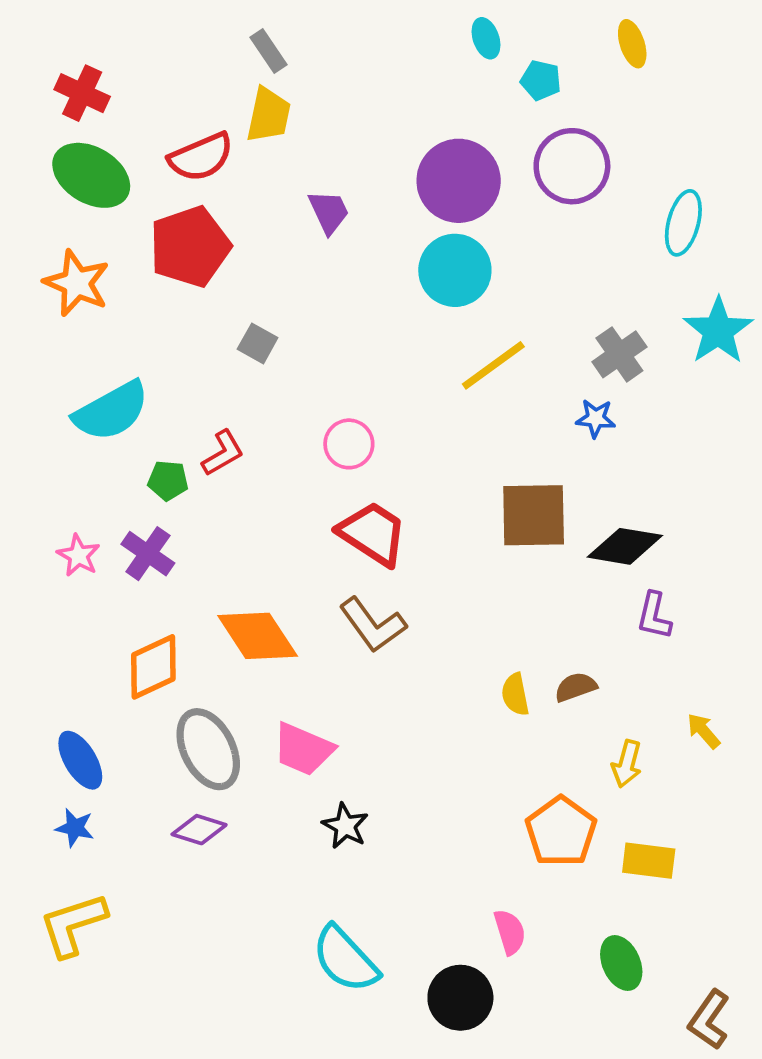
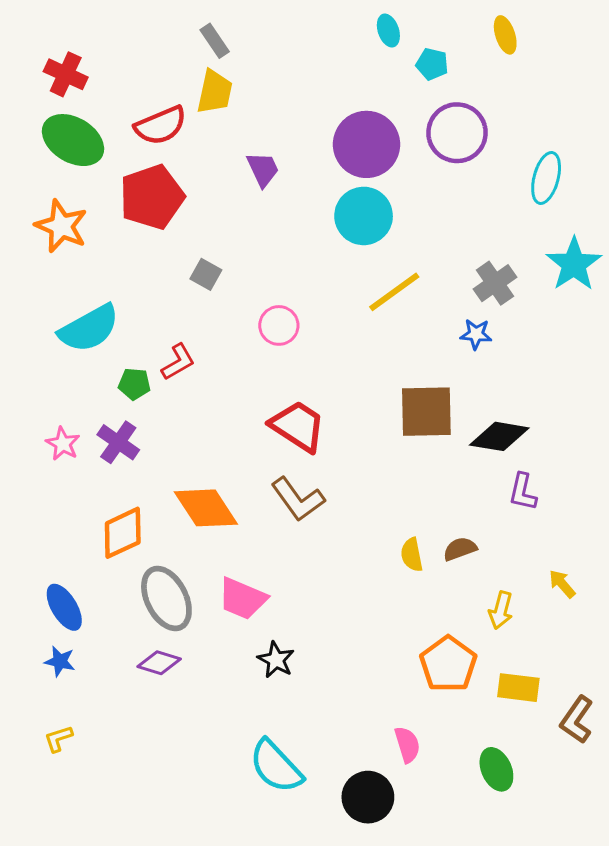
pink circle: (349, 444) -> (279, 325), moved
yellow L-shape: (73, 925) -> (58, 739), size x0.5
brown L-shape: (709, 1020) -> (577, 720), moved

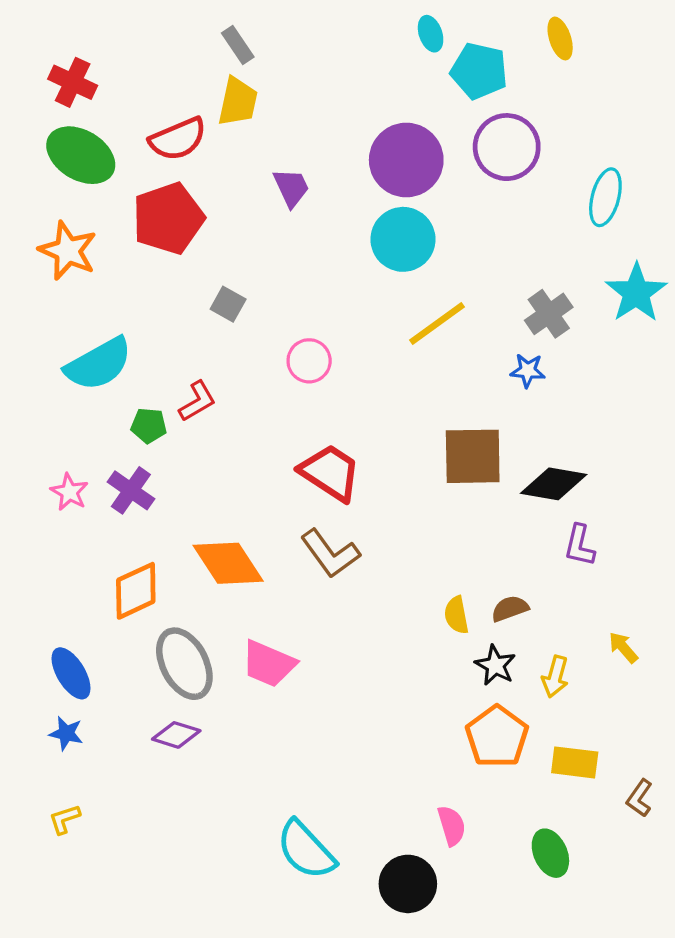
cyan pentagon: (432, 64) -> (479, 71), size x1.6
black star: (276, 660) -> (495, 665), moved
brown L-shape: (577, 720) -> (639, 798), size x0.7

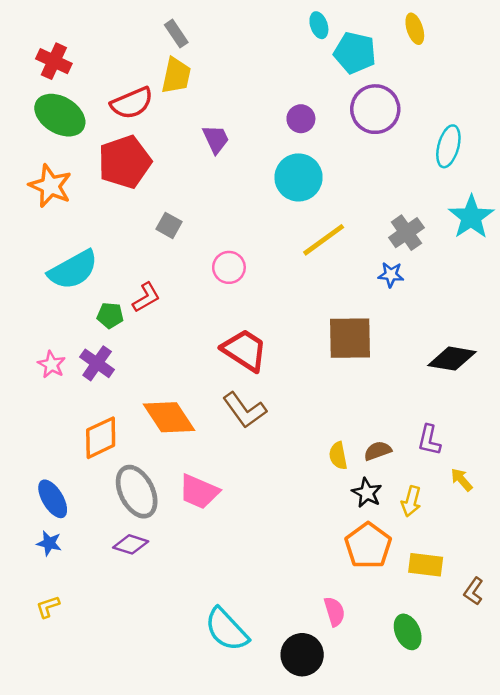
purple circle: (406, 160) -> (301, 119), size x0.5
black diamond: (554, 484) -> (452, 359), moved
purple L-shape: (580, 545) -> (429, 440), moved

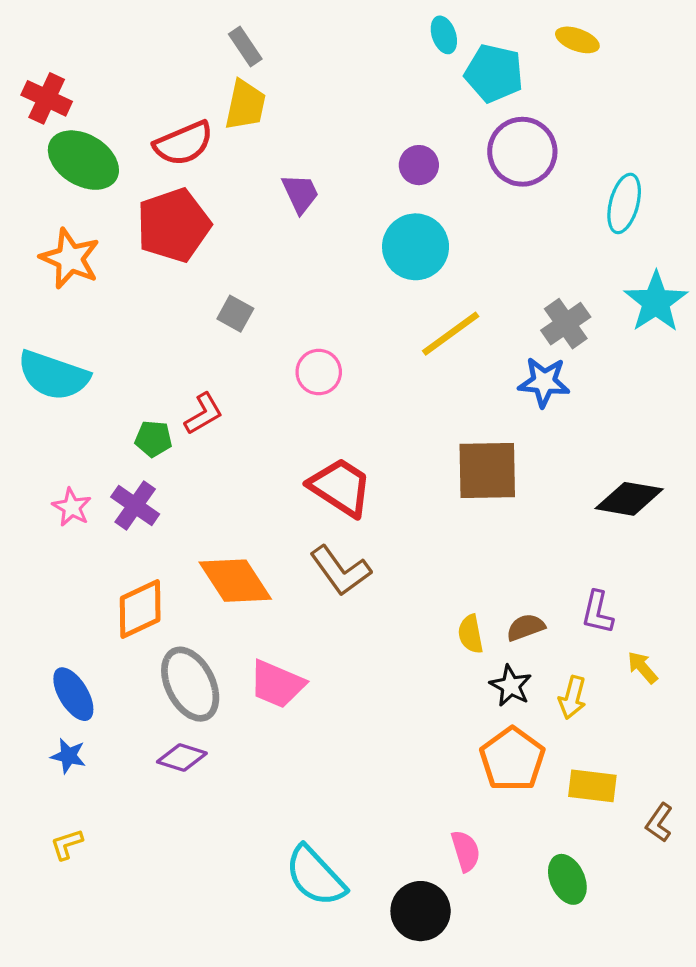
yellow ellipse: (415, 29) -> (577, 40), turned -52
red cross: (54, 61) -> (47, 98), moved
cyan semicircle: (73, 270) -> (53, 375), moved, turned 48
blue star: (391, 275) -> (544, 382), size x1.4

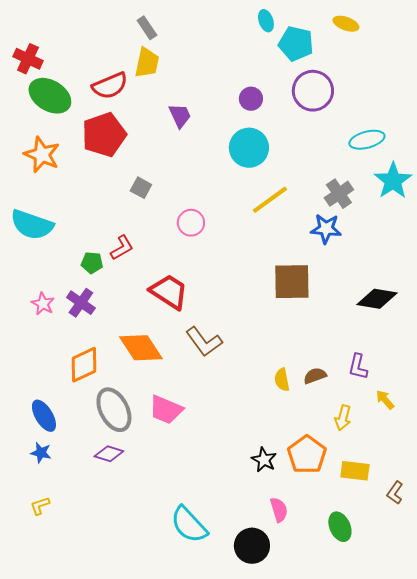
cyan ellipse: (624, 203) -> (367, 140), moved, turned 60
red trapezoid: (340, 487) -> (169, 292), moved
black star: (511, 686) -> (264, 460), moved

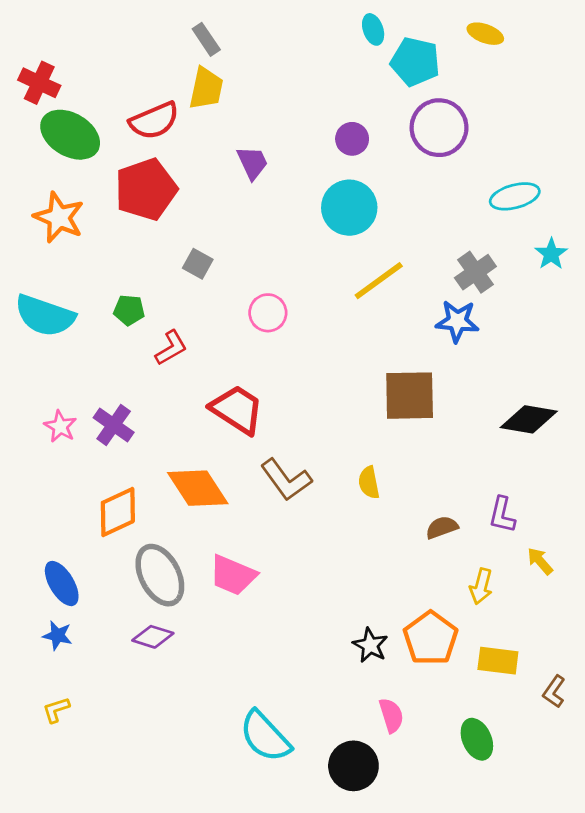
cyan star: (393, 181) -> (551, 254), size x0.6
green pentagon: (92, 263) -> (129, 310), moved
yellow semicircle: (282, 380) -> (369, 483), moved

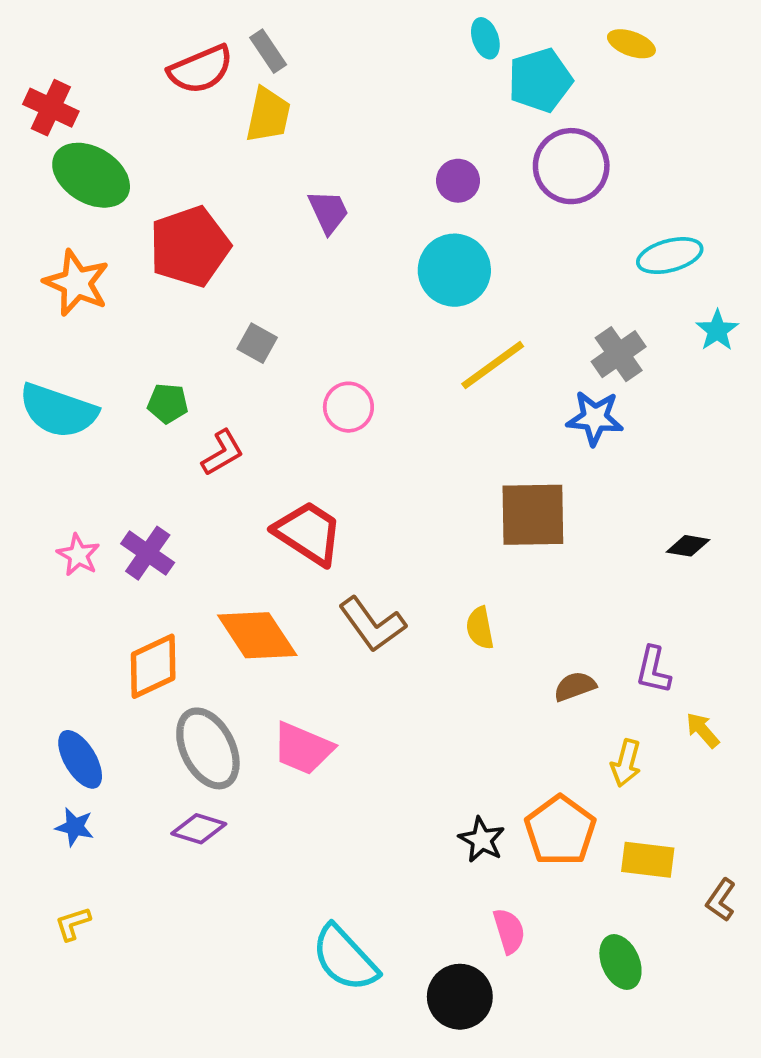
cyan pentagon: (415, 62) -> (540, 80), turned -30
red semicircle: (154, 121) -> (201, 69), moved
black diamond: (529, 419) -> (688, 546), size x0.6

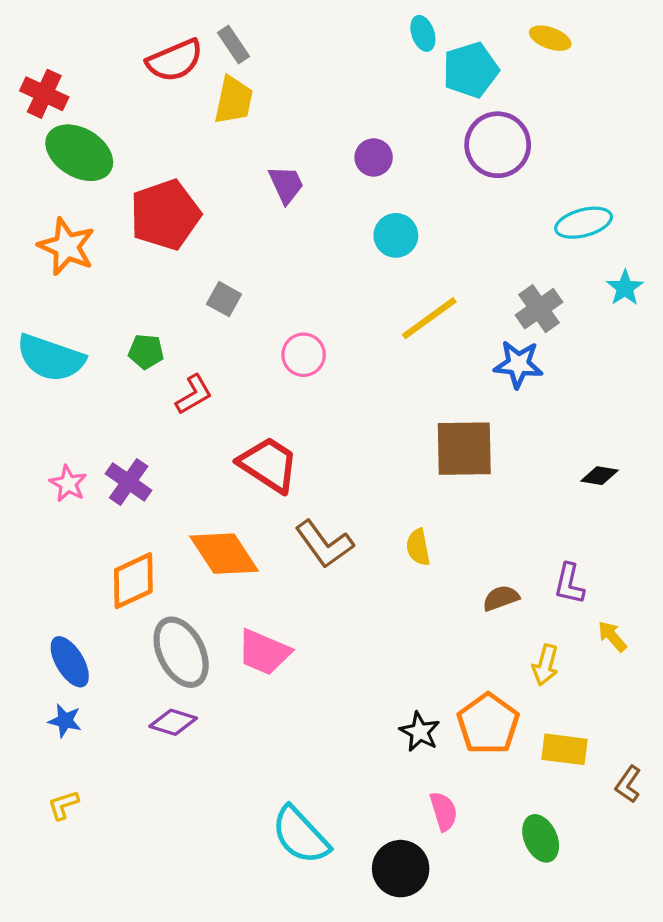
purple circle: (458, 181) -> (374, 157), moved
cyan circle: (454, 270) -> (396, 235), size x0.7

